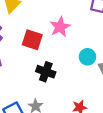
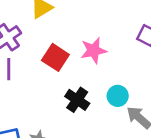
black cross: (46, 72) -> (77, 100), moved

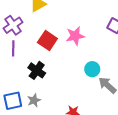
black cross: (77, 100) -> (37, 70), moved

